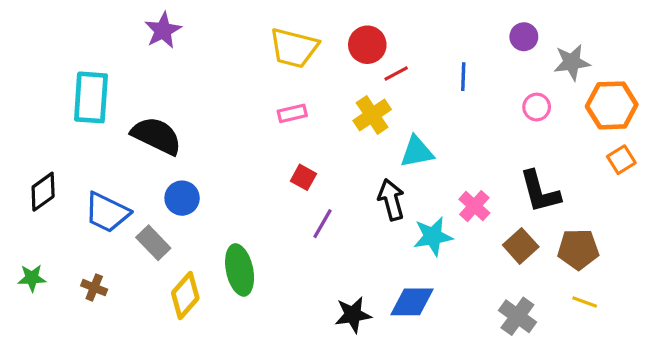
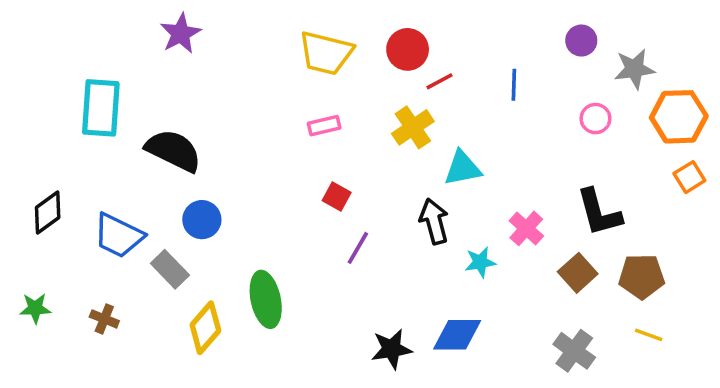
cyan star: (433, 236) -> (480, 262), size x0.7

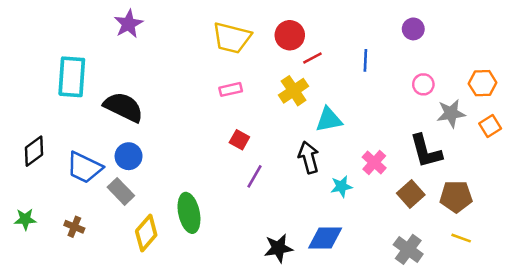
gray star: (634, 69) -> (451, 113), moved
orange hexagon: (679, 117) -> (483, 83), size x0.7
blue circle: (202, 220) -> (129, 156), moved

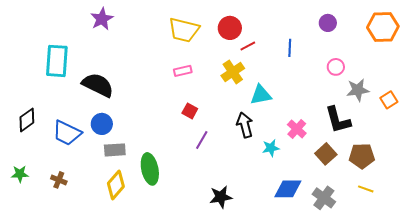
orange hexagon: (483, 83) -> (383, 27), moved, size x1.4
gray rectangle: (121, 191) -> (115, 150), moved, turned -50
blue diamond: (325, 238) -> (288, 189), moved

